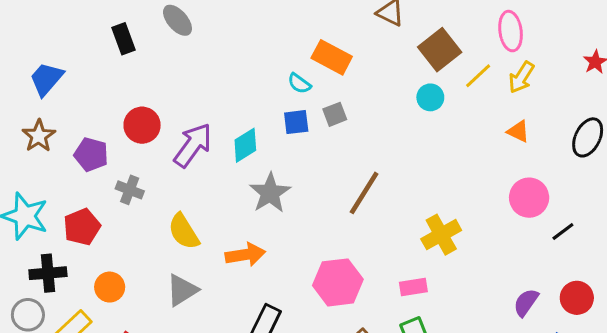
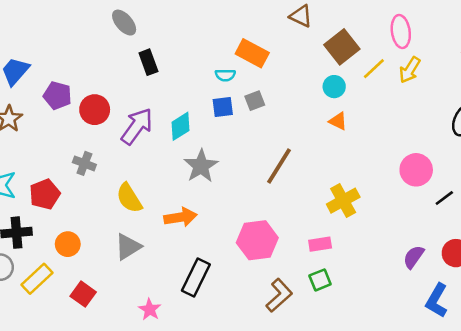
black rectangle: (124, 39) -> (148, 62), moved
cyan semicircle: (299, 83) -> (225, 75), turned -36
orange triangle: (518, 131) -> (338, 121), moved
purple pentagon: (91, 154) -> (58, 96), moved

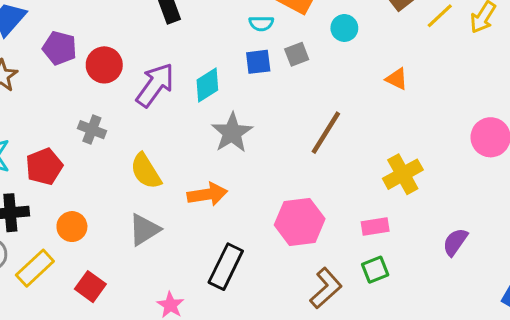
cyan circle: (334, 87) -> (344, 28), moved
purple semicircle: (414, 257) -> (455, 242), moved

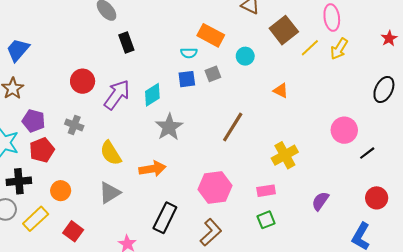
purple pentagon: (60, 48) -> (34, 121), moved
brown L-shape: (326, 288) -> (211, 232), moved

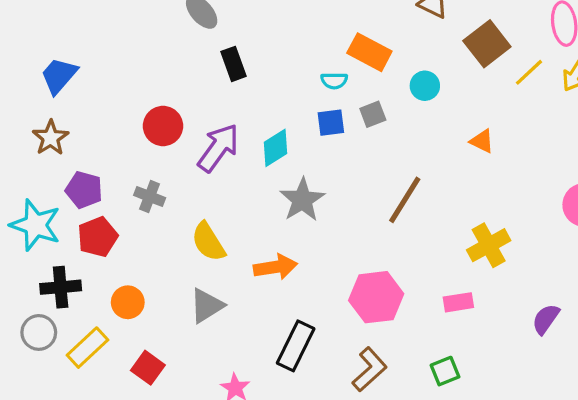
green square: (266, 220) -> (445, 371), moved

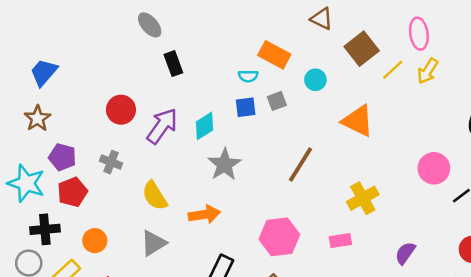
orange triangle: (482, 141) -> (358, 121), size x1.8

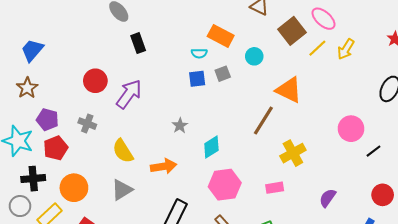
pink ellipse: (419, 34) -> (324, 19), moved, turned -40
cyan diamond: (204, 126) -> (211, 147), moved
gray star: (224, 165) -> (180, 126), size x0.6
brown line: (300, 165) -> (263, 120), moved
orange circle: (95, 241) -> (74, 188), size x1.4

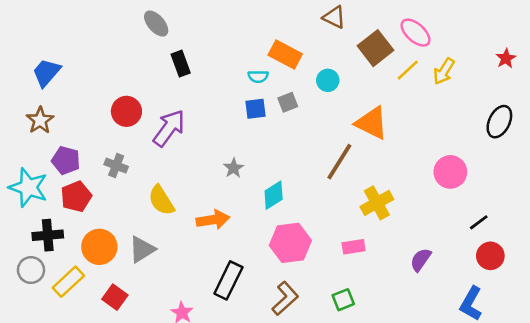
black line: (373, 151) -> (479, 222), moved
gray triangle: (122, 190) -> (142, 249), moved

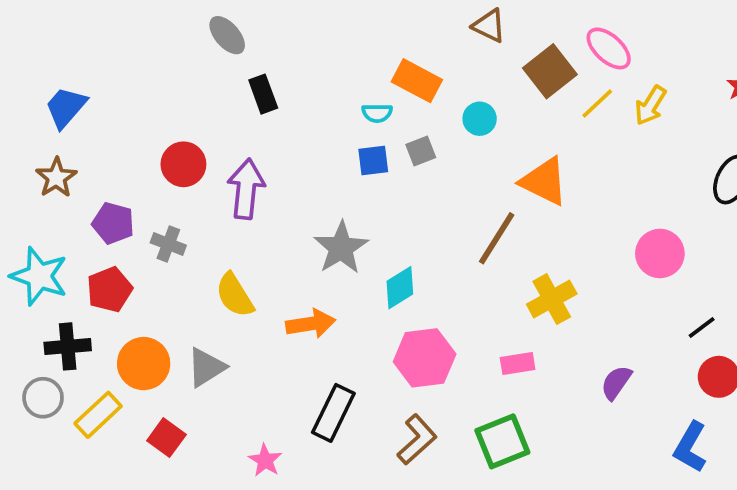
purple arrow: (169, 128) -> (246, 189), turned -30
purple pentagon: (66, 160) -> (113, 223), moved
gray star: (234, 168) -> (341, 248), size x1.8
green square: (343, 300) -> (502, 441), size x1.6

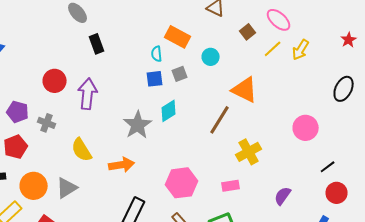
brown square: (550, 71) -> (248, 32), size x0.6
cyan semicircle: (377, 113) -> (157, 54), turned 84
cyan diamond: (400, 288) -> (169, 111), moved

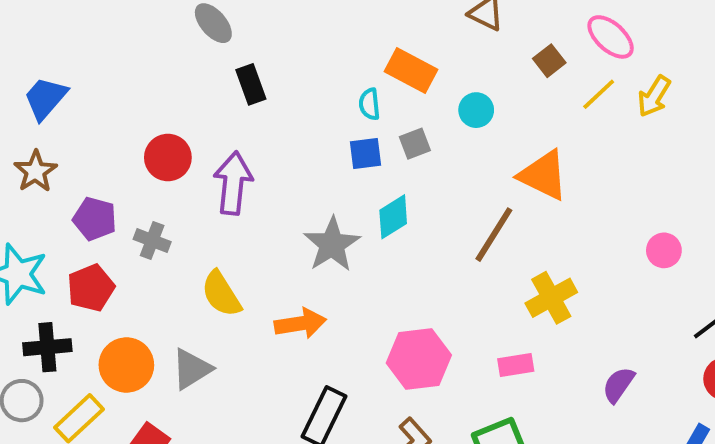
pink circle: (306, 128) -> (664, 250), size x0.7

